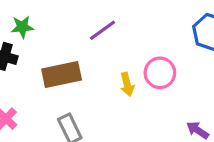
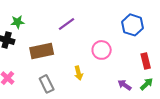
yellow arrow: (127, 84) -> (79, 73), moved

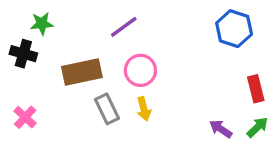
pink circle: (102, 50) -> (140, 70), moved
gray rectangle: (47, 84) -> (107, 109), moved

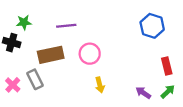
purple line: (124, 27) -> (66, 26), moved, turned 30
gray rectangle: (107, 109) -> (35, 79), moved
yellow arrow: (144, 109) -> (100, 85), moved

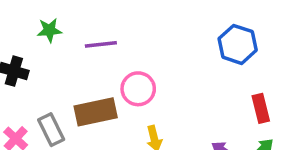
green star: (24, 22) -> (49, 30), moved
brown rectangle: (51, 55) -> (96, 112), moved

